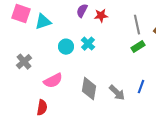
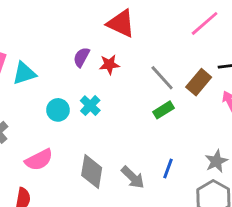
gray line: (137, 25) -> (162, 78), turned -30

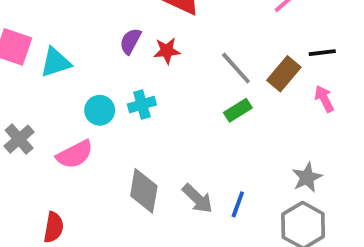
cyan cross: (90, 106) -> (142, 104), turned 30
pink semicircle: (39, 160) -> (75, 154), moved
blue line: (168, 169) -> (238, 204), moved

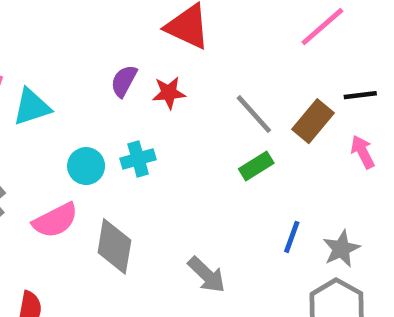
gray diamond: (144, 191) -> (114, 246), moved
blue line: (238, 204) -> (292, 237), moved

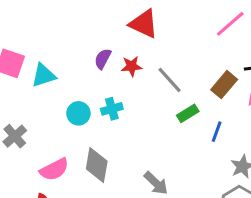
gray line: (254, 114) -> (170, 80), moved
pink semicircle: (55, 220) -> (54, 170), moved
blue line: (292, 237) -> (217, 132), moved

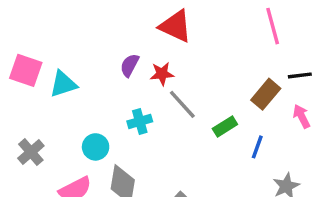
pink line: (230, 24) -> (273, 26), turned -64
gray line: (170, 80) -> (182, 104), moved
cyan circle: (78, 113) -> (96, 147), moved

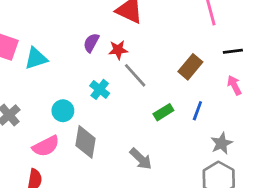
brown rectangle: (266, 94) -> (190, 67), moved
cyan cross: (140, 121) -> (100, 89), turned -36
green rectangle: (225, 127) -> (163, 112), moved

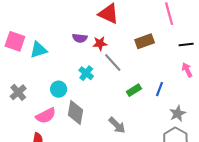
purple semicircle: (91, 43) -> (80, 38), turned -112
brown rectangle: (190, 67) -> (145, 41), moved, turned 30

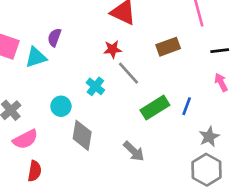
purple semicircle: (80, 38) -> (54, 37), moved, turned 104
green rectangle: (134, 90) -> (155, 108), size x1.5
pink semicircle: (46, 116) -> (25, 139), moved

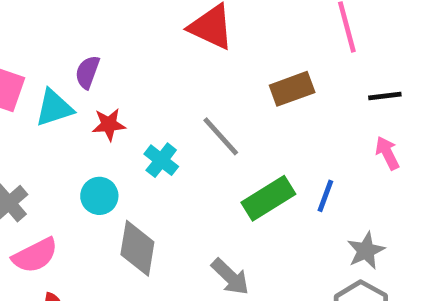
red star: (113, 49) -> (109, 124), moved

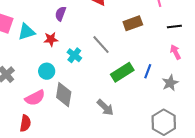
purple semicircle: (87, 72) -> (60, 14), moved
gray star: (366, 251) -> (170, 83), moved
pink semicircle: (35, 255) -> (35, 98), moved

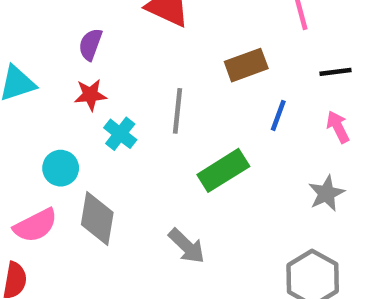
red star: (51, 39) -> (90, 95), moved
gray line: (101, 45) -> (177, 111), turned 48
blue line: (148, 71) -> (278, 115), moved

